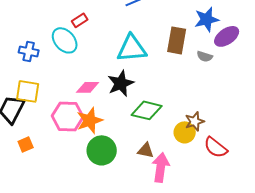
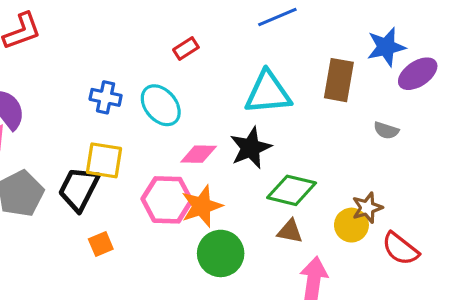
cyan ellipse: (65, 40) -> (161, 105), moved
gray semicircle: (205, 56) -> (386, 130), moved
brown triangle: (146, 150) -> (290, 231), moved

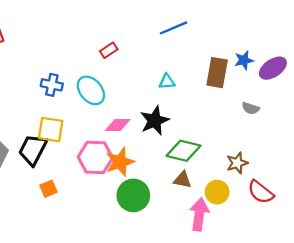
blue star: (386, 47) -> (244, 60), moved, size x0.7
cyan triangle: (268, 93) -> (167, 82), size x0.5
yellow circle: (351, 225) -> (217, 192), moved

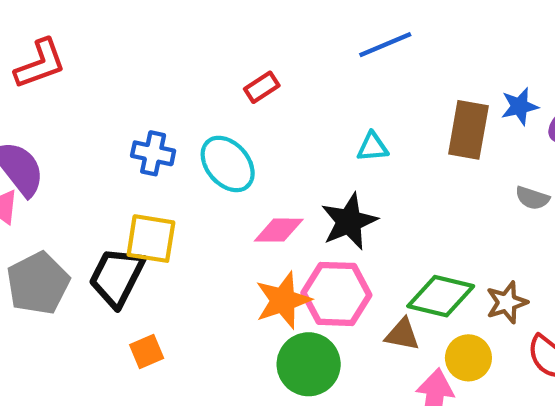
green diamond: (184, 151) -> (441, 296), moved
pink hexagon: (95, 157) -> (336, 294), moved

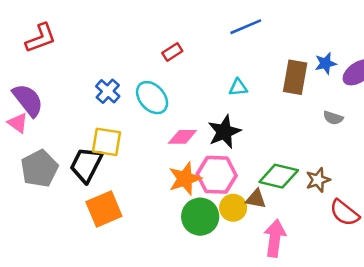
blue cross: (153, 153) -> (108, 91), turned 30
orange square: (147, 351) -> (104, 209), size x1.8
yellow circle: (468, 358) -> (233, 208), moved

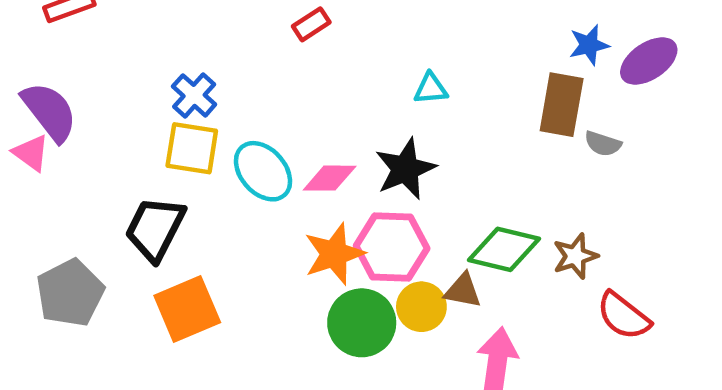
brown rectangle: (295, 77) -> (562, 105), moved
cyan ellipse: (152, 98) -> (263, 171), moved
yellow square: (106, 142) -> (192, 148), moved
gray pentagon: (39, 168) -> (70, 293), moved

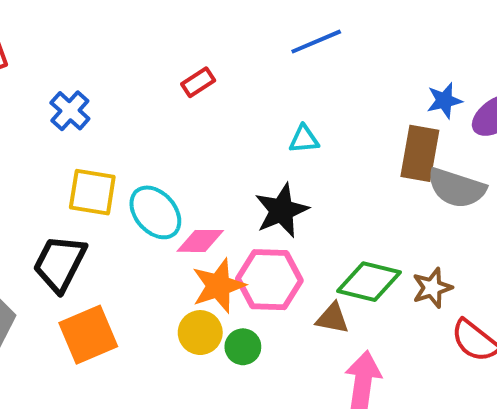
blue cross: (194, 95) -> (70, 111), moved
gray semicircle: (603, 144) -> (457, 188), size x1.8
pink diamond: (330, 178) -> (200, 241), moved
yellow circle: (421, 307) -> (200, 333), moved
green circle: (362, 323) -> (243, 347), size x0.6

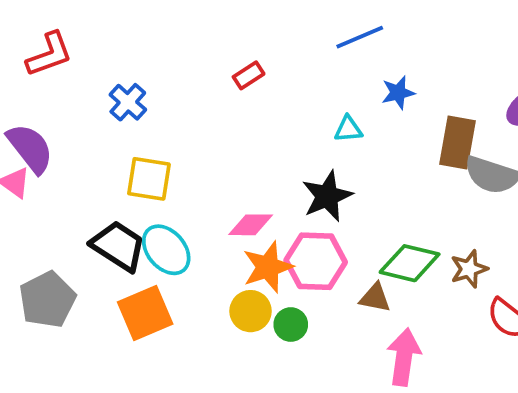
blue star: (444, 101) -> (398, 93), moved
cyan ellipse: (155, 212) -> (166, 250), moved
black trapezoid: (60, 263) -> (118, 246), turned 96

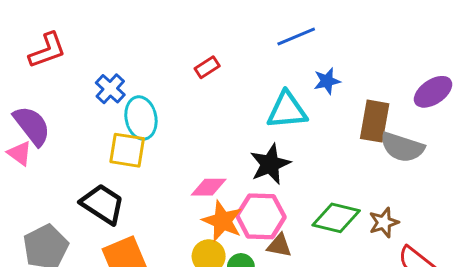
cyan triangle: (348, 129) -> (287, 110), size x1.8
cyan ellipse: (166, 250) -> (141, 118), moved, turned 30
orange star: (268, 267) -> (222, 221), turned -30
brown triangle: (375, 298) -> (279, 246), moved

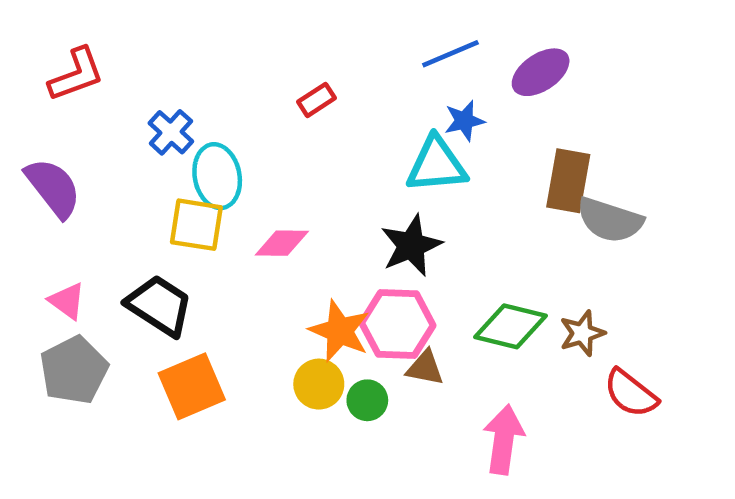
blue star: (327, 81) -> (464, 121), moved
purple ellipse: (433, 92) -> (541, 72), moved
pink triangle: (20, 153) -> (67, 301), moved
pink diamond: (209, 187) -> (282, 243), moved

